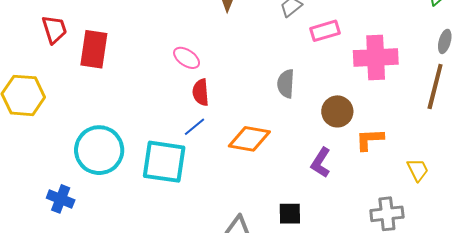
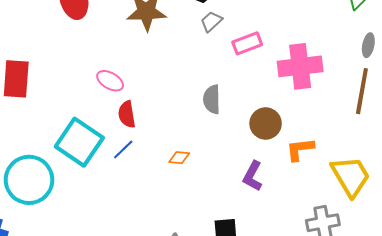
orange diamond: (249, 139) -> (179, 158), size x0.5
cyan square: (164, 162) -> (79, 142), moved, turned 30
yellow trapezoid: (418, 170) -> (351, 176), size x1.8

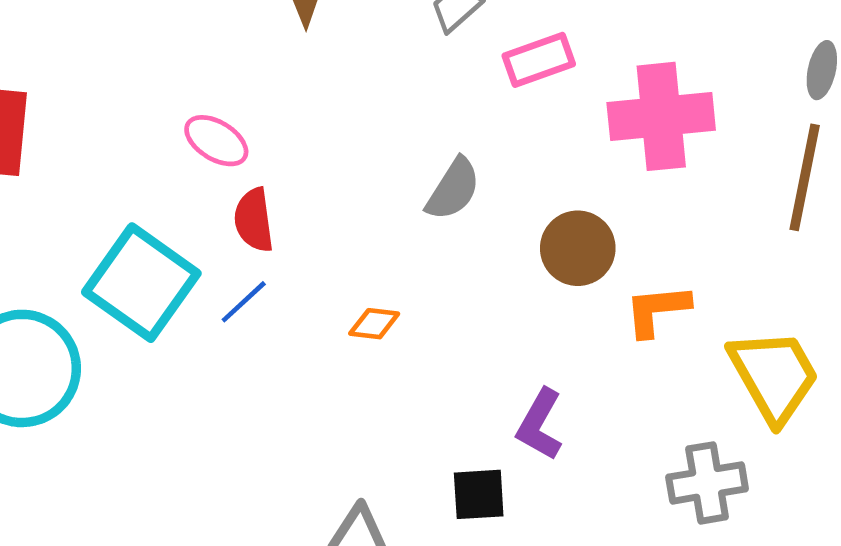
gray semicircle: (212, 99) -> (453, 189), turned -148
purple L-shape: (253, 176) -> (540, 425), moved

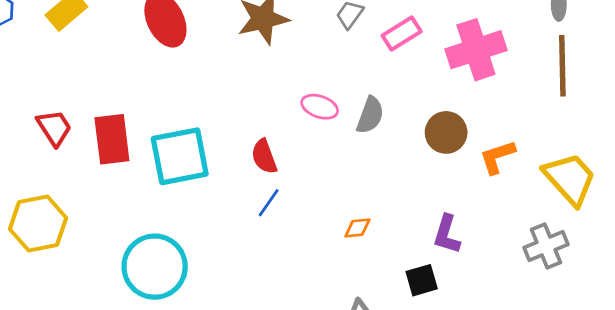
pink ellipse: (216, 141) -> (320, 107), moved
cyan square: (141, 283) -> (180, 156), moved, turned -34
orange diamond: (374, 324) -> (357, 228), moved

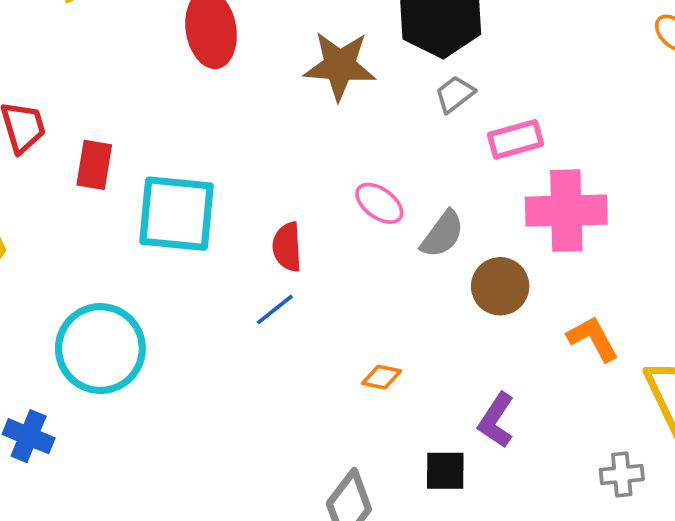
pink cross: (476, 50) -> (566, 211), moved
brown circle: (446, 132) -> (500, 286), moved
red rectangle: (112, 139) -> (94, 165), size x0.7
orange L-shape: (497, 157) -> (593, 339), turned 63
gray cross: (546, 246) -> (622, 475), size x0.7

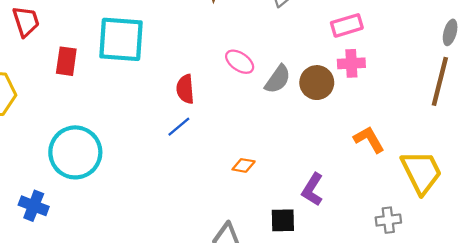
pink rectangle: (515, 139) -> (347, 25), moved
red rectangle: (94, 165) -> (66, 61), moved
pink cross: (566, 211) -> (351, 63), size x0.6
cyan square: (176, 214) -> (121, 39), moved
brown circle: (500, 286) -> (317, 83), moved

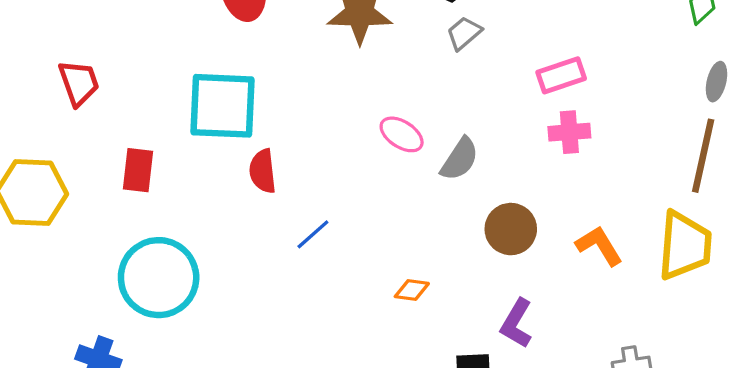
red rectangle: (66, 61) -> (138, 170), moved
brown circle: (317, 83) -> (511, 229), moved
red semicircle: (185, 89) -> (263, 171), moved
yellow trapezoid: (421, 172) -> (685, 246), moved, turned 33

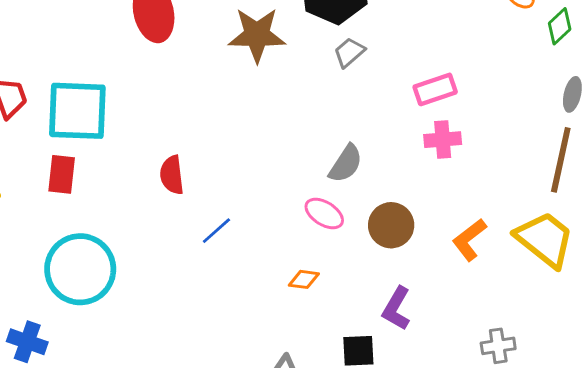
cyan square: (222, 106) -> (77, 111), moved
pink ellipse: (402, 134) -> (324, 214), moved
orange L-shape: (599, 246) -> (469, 240), turned -96
yellow trapezoid: (685, 246) -> (545, 239), turned -56

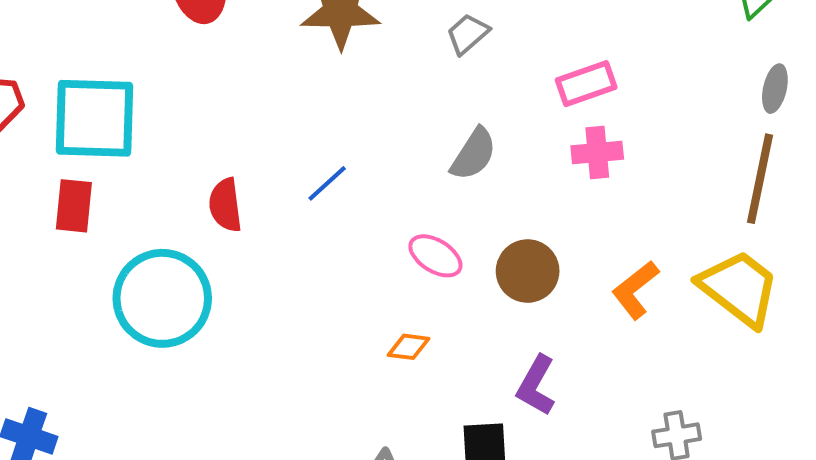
gray semicircle: (346, 164) -> (474, 154), moved
blue line: (216, 231) -> (327, 183), moved
cyan circle: (80, 269) -> (162, 298), moved

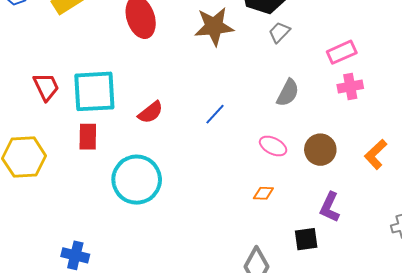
red semicircle: (225, 205) -> (151, 112), moved, turned -116

